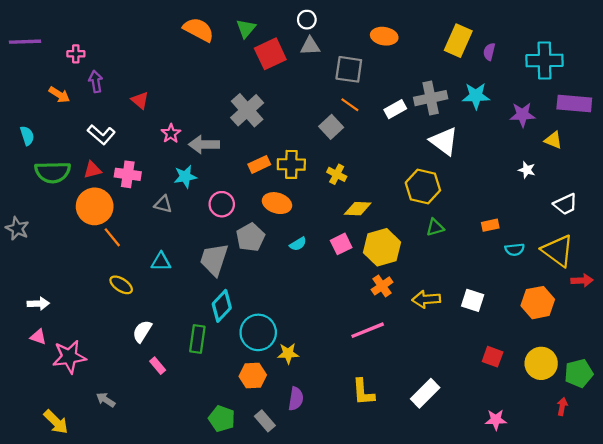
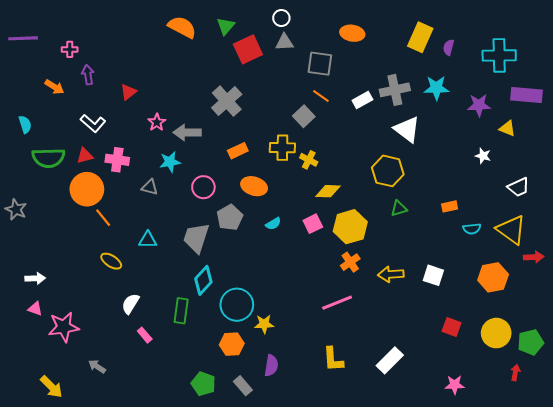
red triangle: (140, 100) -> (128, 92), turned 42
yellow cross: (291, 164) -> (282, 148), moved

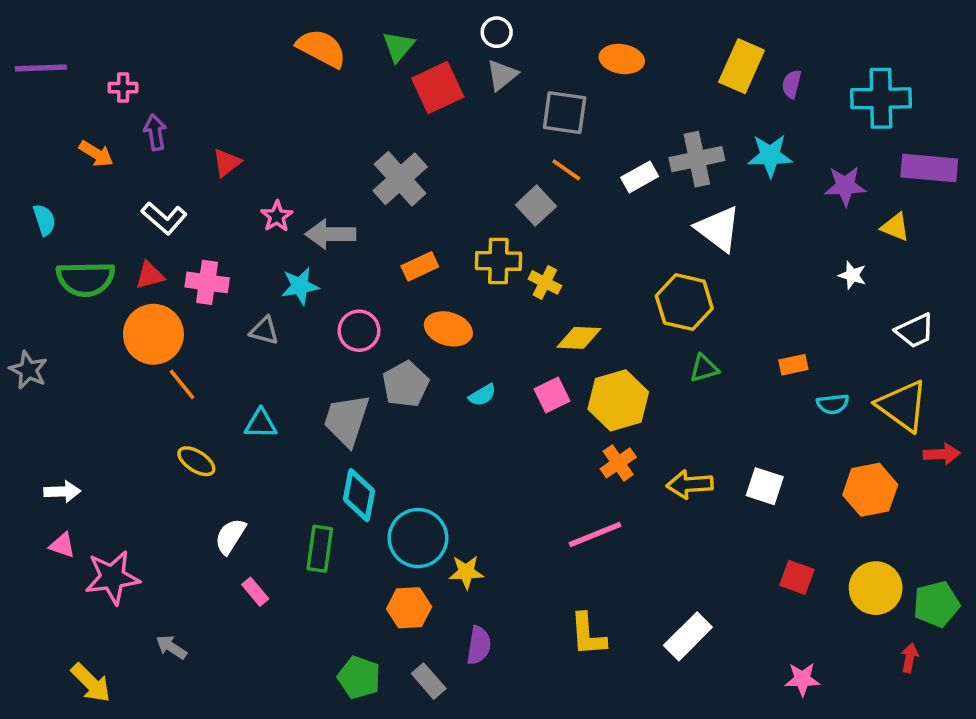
gray triangle: (284, 42) -> (502, 75), turned -36
cyan diamond: (203, 280) -> (359, 495), turned -32

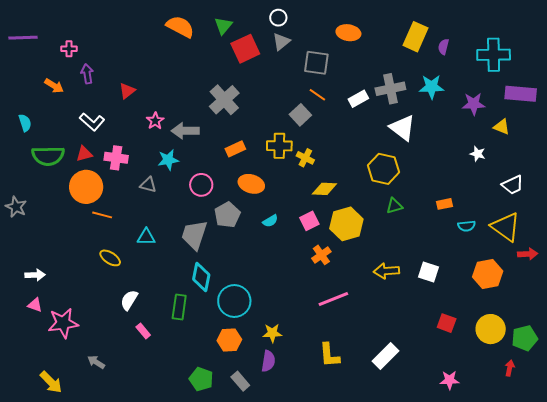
orange line: (182, 384) -> (102, 215), turned -36
orange cross: (618, 463) -> (321, 255), moved
yellow star: (466, 572) -> (272, 333), moved

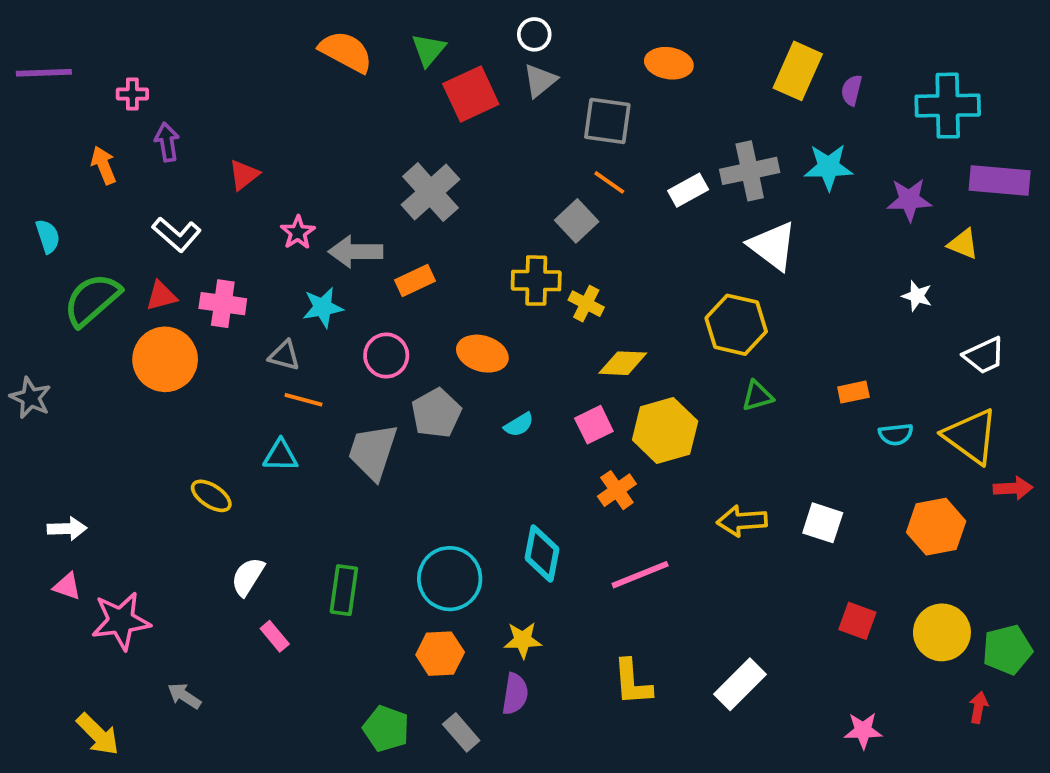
orange arrow: (54, 86) -> (104, 165), turned -144
orange rectangle: (235, 149) -> (415, 281), moved
green semicircle: (48, 156) -> (92, 300), turned 140
orange line: (102, 215) -> (304, 400), moved
cyan diamond: (201, 277) -> (542, 554), moved

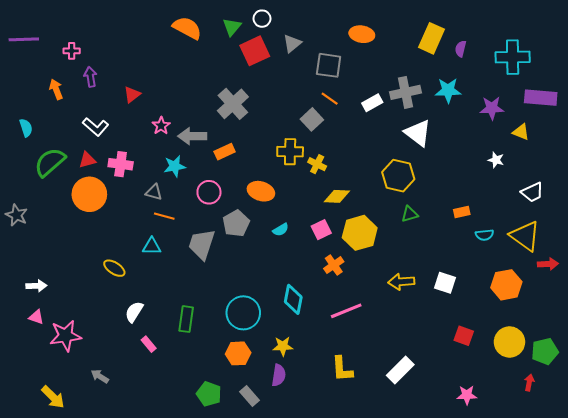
white circle: (534, 34) -> (262, 19), moved

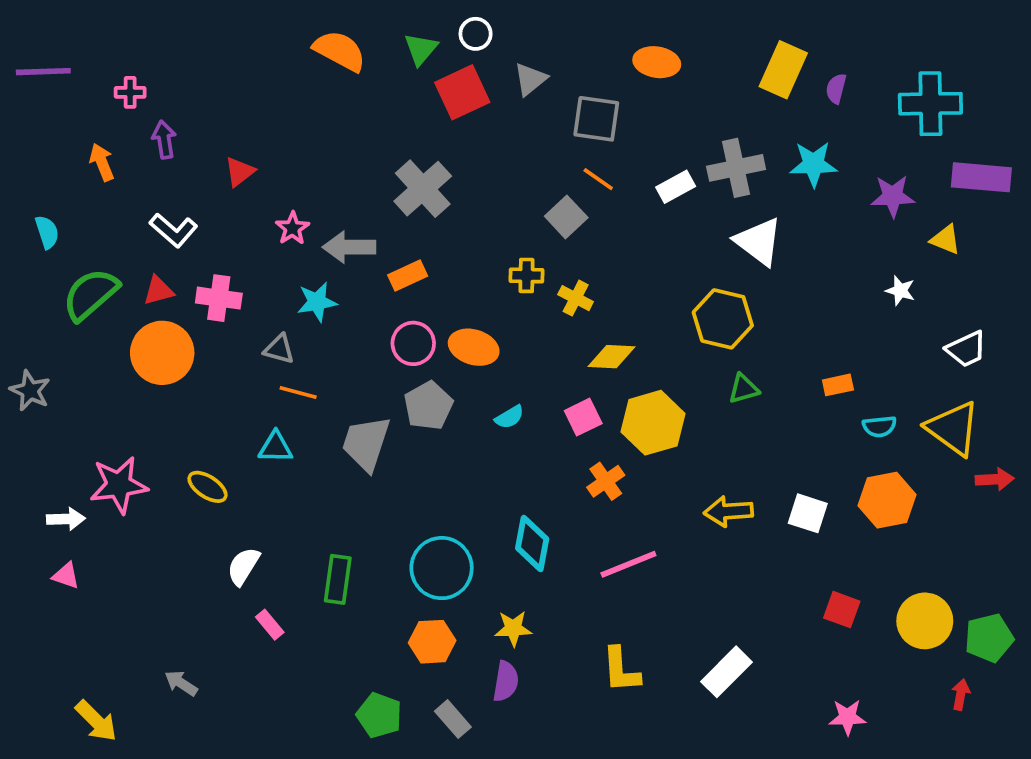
yellow cross: (290, 152) -> (527, 275), size x0.7
pink circle: (209, 192) -> (413, 343), moved
orange hexagon: (506, 285) -> (887, 500), moved
pink star: (65, 336) -> (119, 485), moved

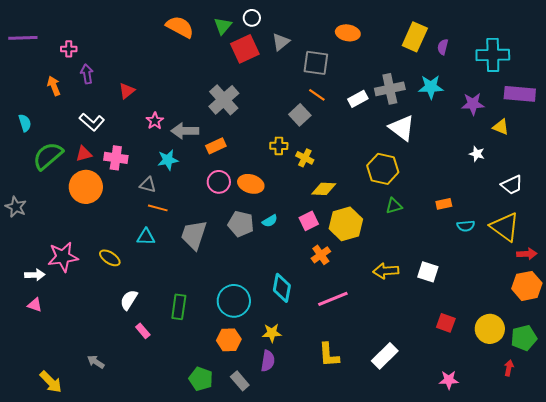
gray pentagon: (428, 406) -> (241, 224), moved, turned -30
orange hexagon: (887, 500) -> (527, 286), moved

